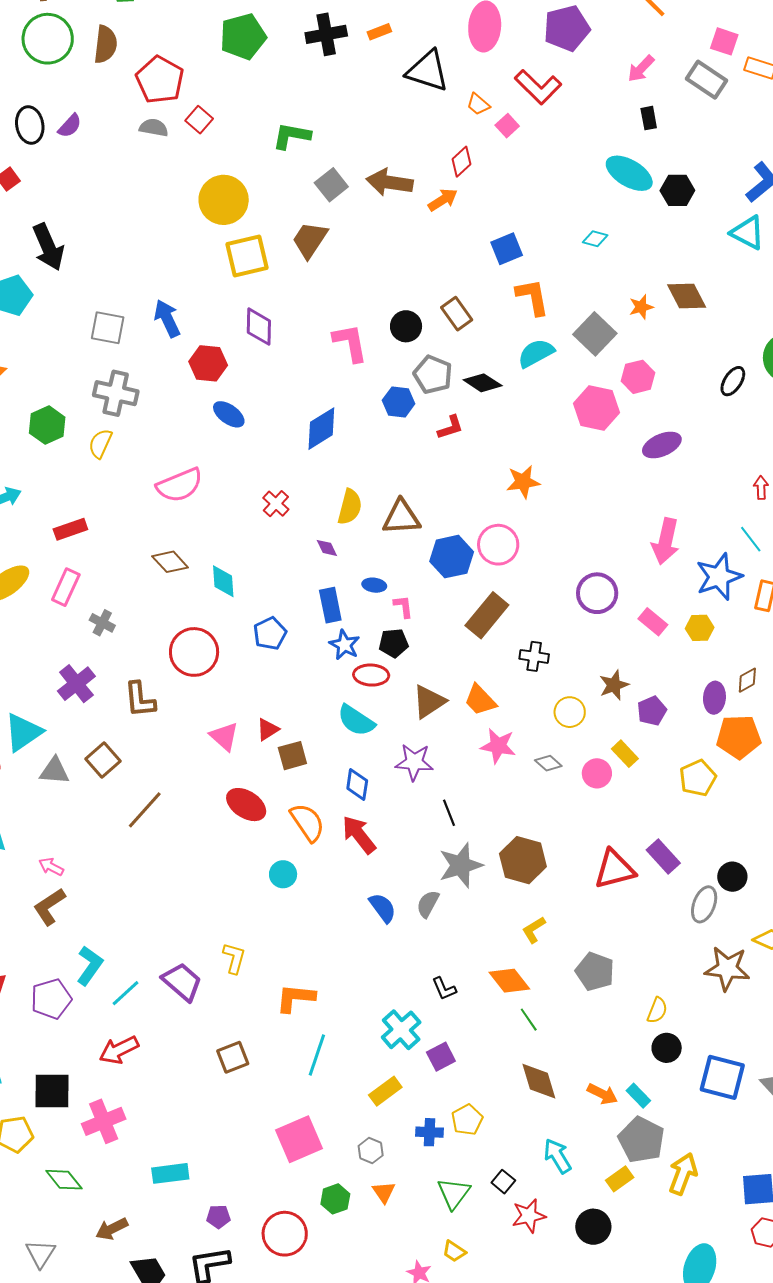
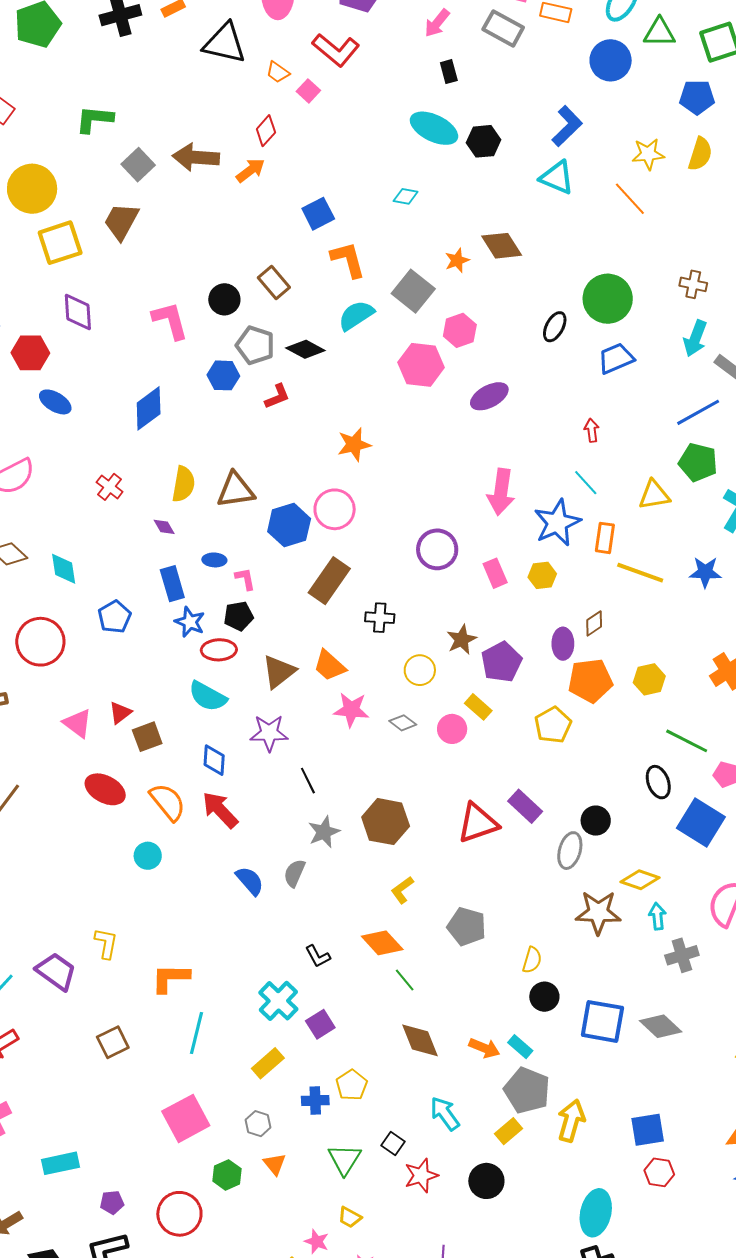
pink rectangle: (653, 622) -> (495, 573), turned 32
purple pentagon: (652, 711) -> (502, 662), size x1.4
gray star: (461, 865) -> (324, 832), size x0.7

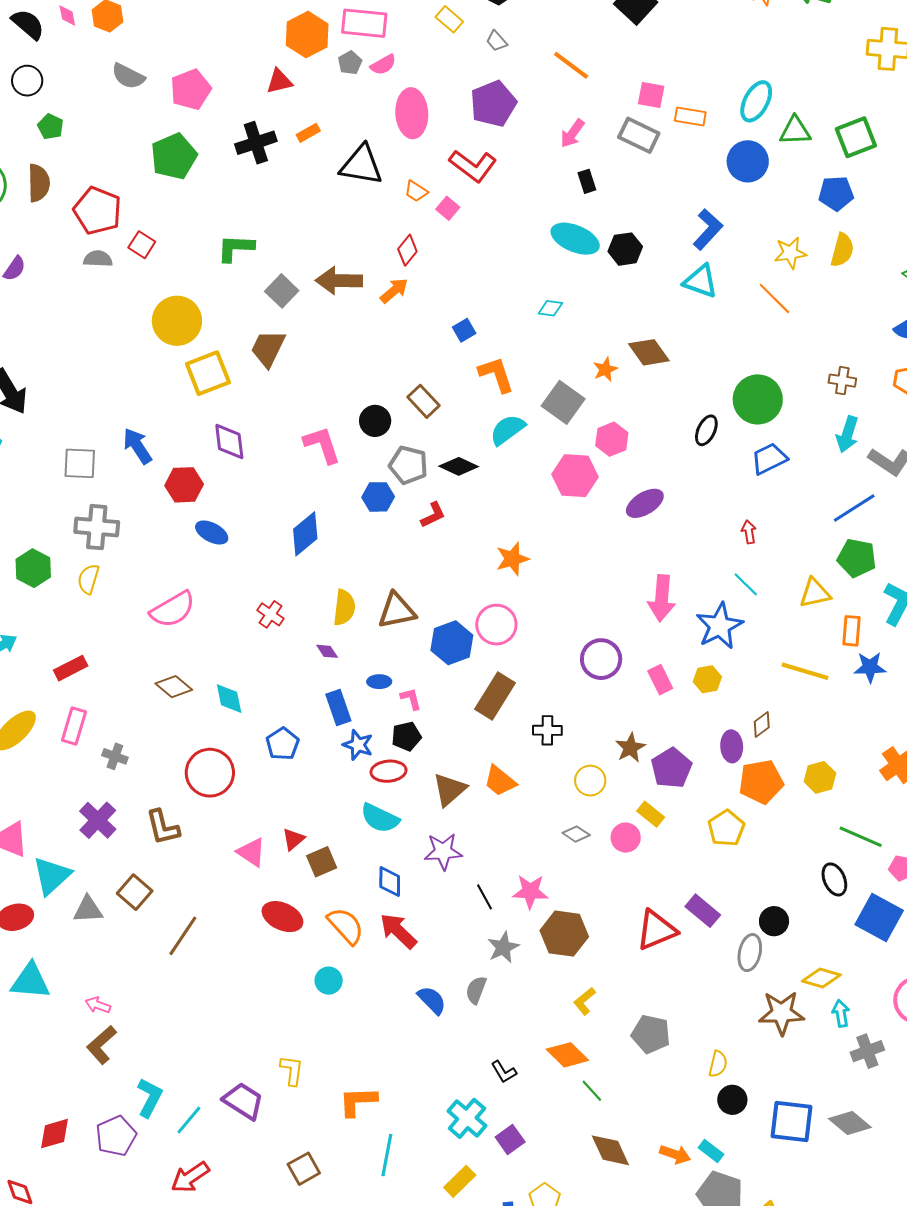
blue square: (318, 214) -> (464, 330), size x0.7
orange rectangle: (605, 538) -> (852, 631), moved
pink star: (351, 710) -> (530, 892), moved

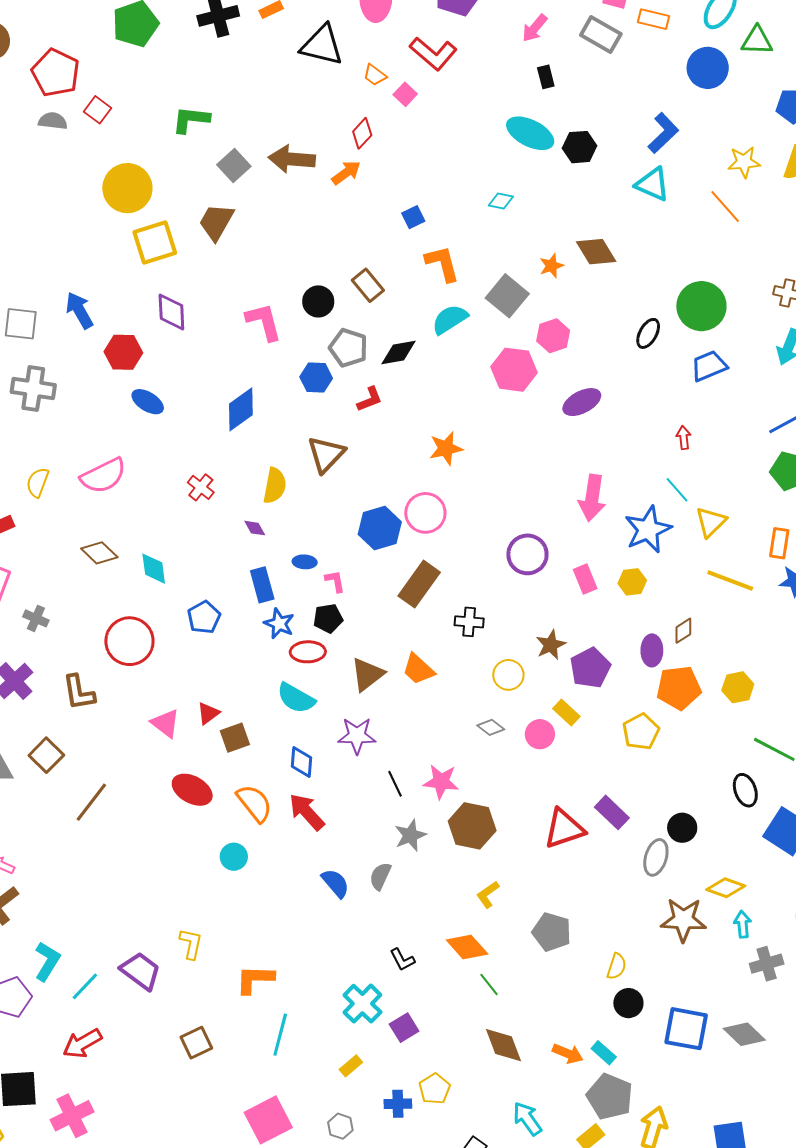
black diamond: (459, 466) -> (399, 353), turned -39
yellow semicircle: (88, 579) -> (38, 482), moved
yellow triangle: (815, 593) -> (711, 522), moved, turned -36
brown triangle: (397, 611) -> (326, 454), moved, turned -39
yellow rectangle: (460, 1181) -> (351, 1066), size x0.7

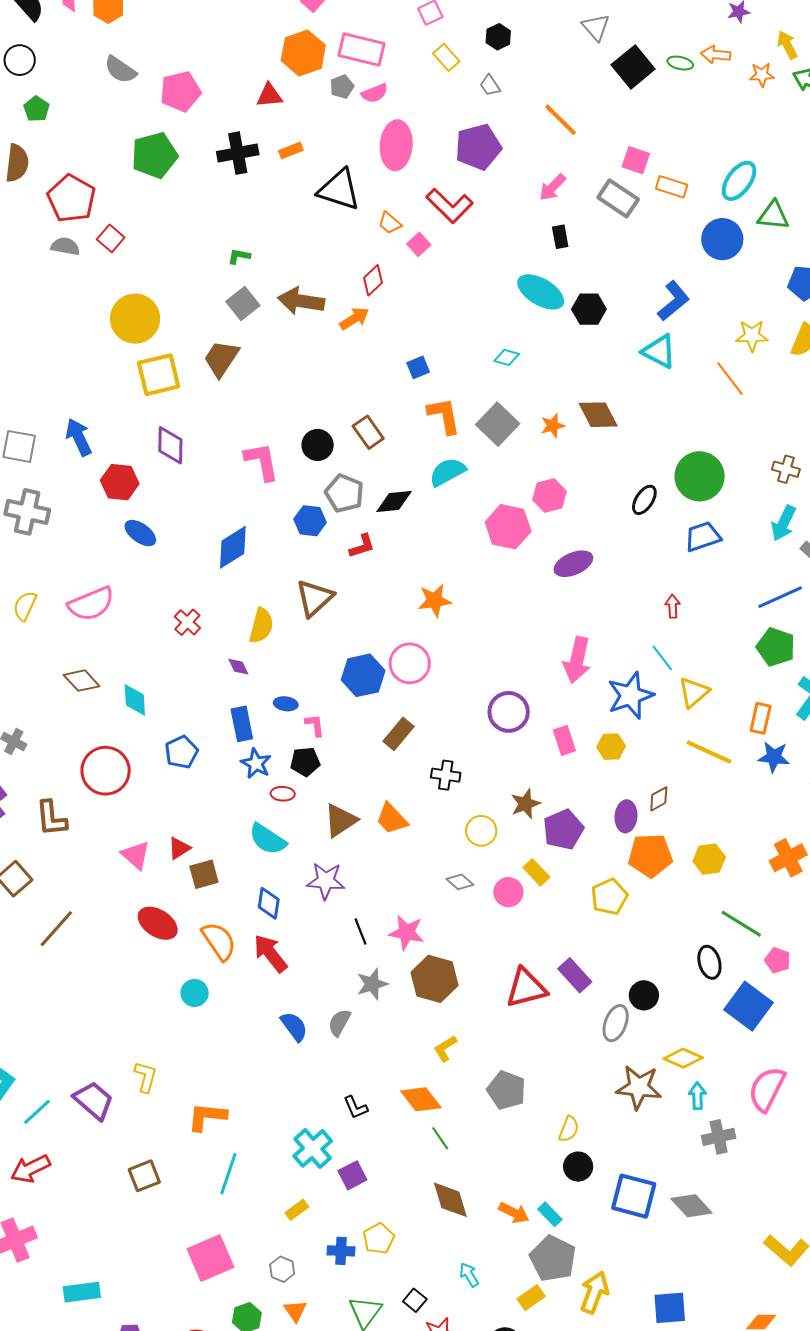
green L-shape: (191, 120) -> (239, 256), moved, size x0.6
gray square: (507, 296) -> (498, 424), moved
brown rectangle: (419, 584) -> (399, 734), size x0.7
red ellipse: (308, 652) -> (283, 794), size x0.7
cyan arrow: (527, 1119) -> (469, 1275), size x0.7

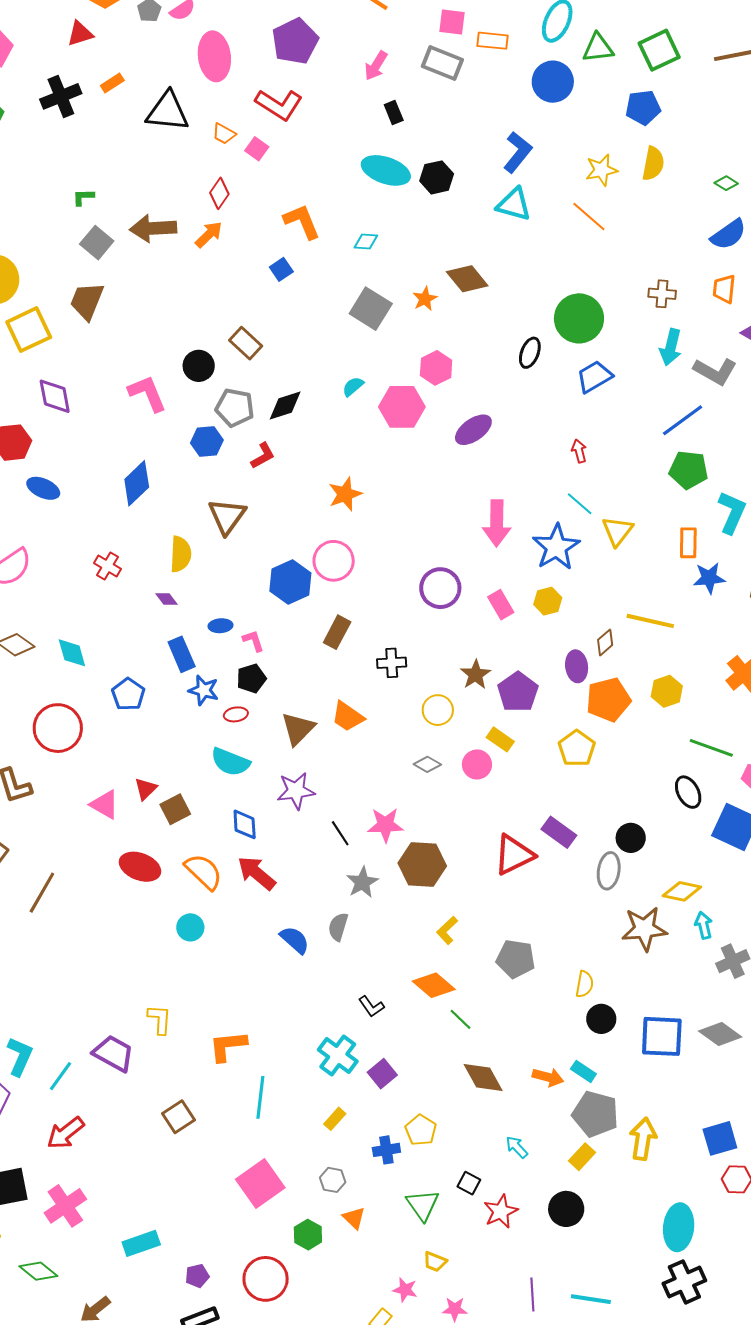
orange L-shape: (444, 416) -> (302, 221), moved
cyan semicircle: (447, 472) -> (353, 386), moved, size x0.6
yellow line: (709, 752) -> (650, 621), moved

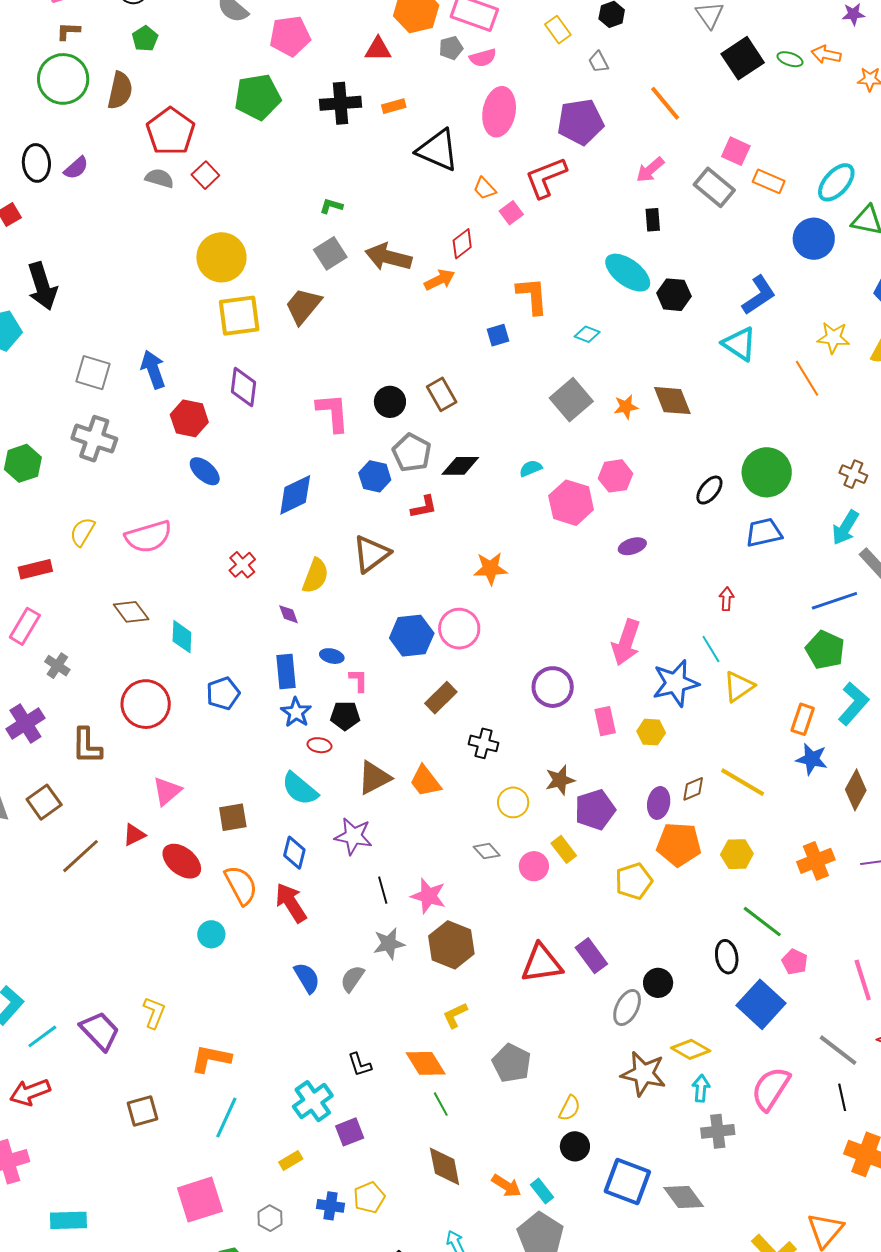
red L-shape: (279, 105) -> (546, 177), turned 108
purple ellipse: (473, 430) -> (632, 546), size x0.7
red triangle: (146, 789) -> (134, 835), moved
pink triangle: (105, 805) -> (167, 791), turned 32

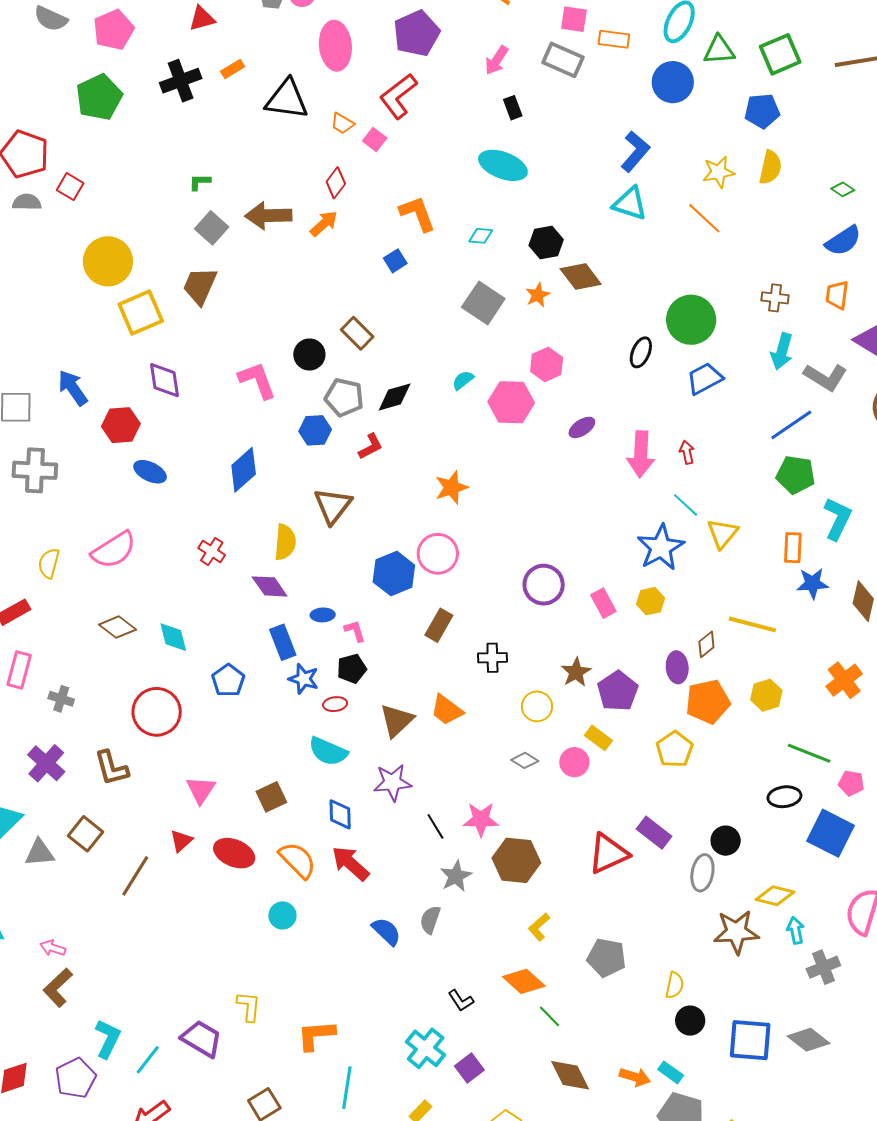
black hexagon: (674, 295) -> (546, 243), moved
purple diamond: (288, 614) -> (270, 586), size x1.6
pink arrow: (626, 642) -> (641, 454), moved
black ellipse: (727, 957) -> (784, 797), turned -72

